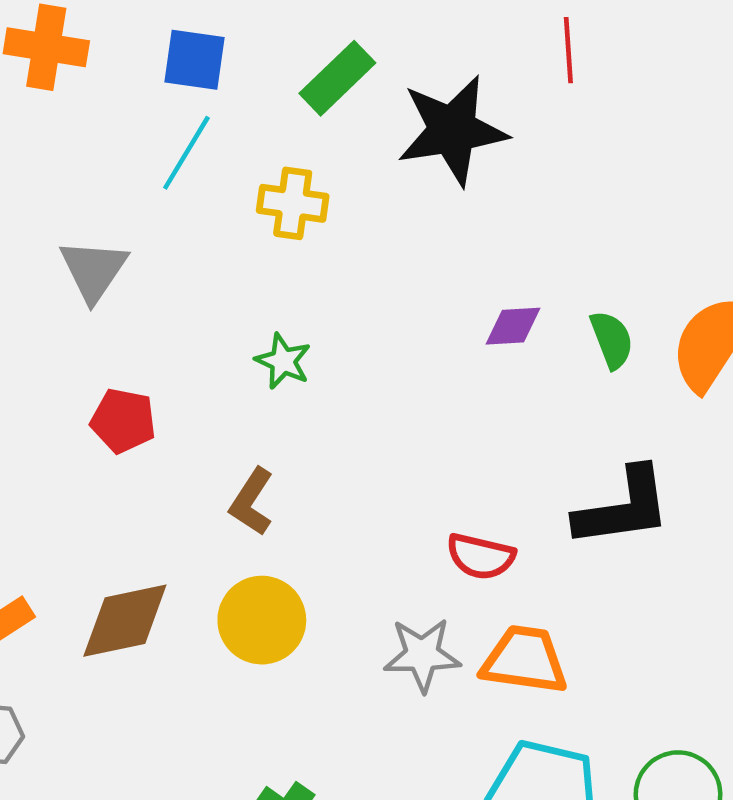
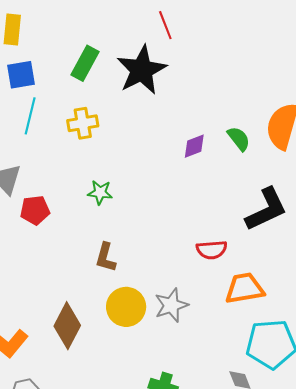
red line: (568, 50) -> (165, 25), moved
red pentagon: (123, 421) -> (35, 210), moved
brown diamond: (125, 621) -> (67, 326), turned -33
gray star: (422, 655) -> (171, 305), moved

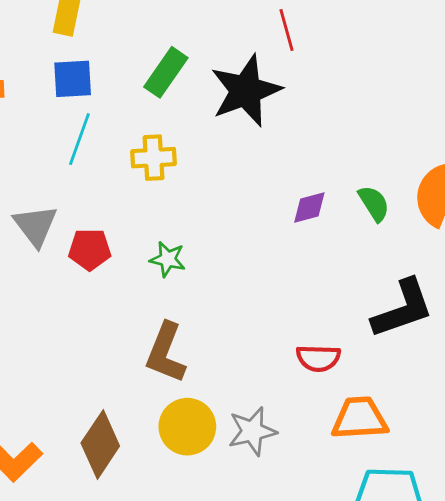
red pentagon: (35, 210) -> (90, 249), moved
brown L-shape: (106, 257) -> (166, 353), size x1.4

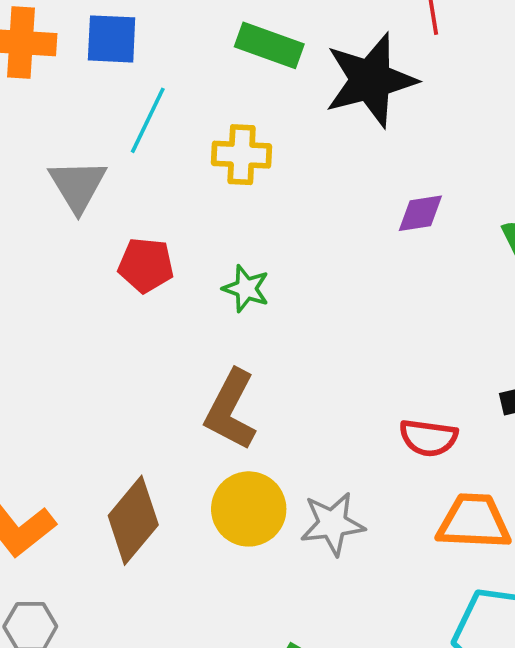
green rectangle: (166, 72) -> (269, 45), turned 69
blue square: (73, 79) -> (112, 39), moved
purple diamond: (309, 207) -> (420, 213), moved
gray triangle: (35, 226) -> (78, 185), moved

